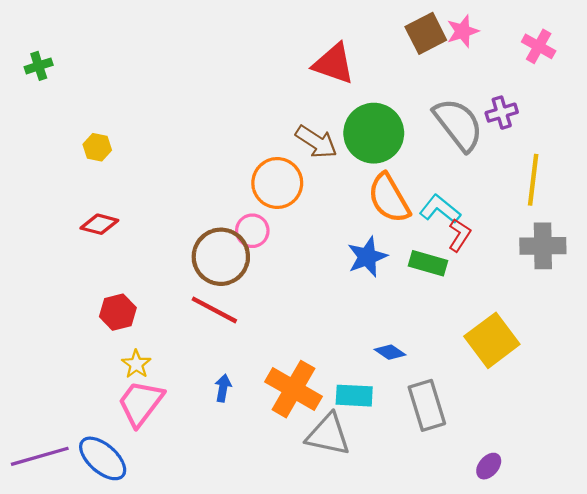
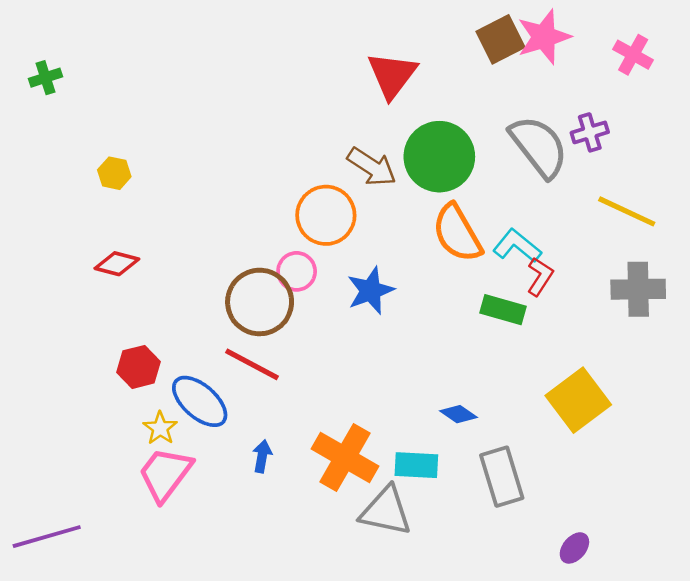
pink star: (463, 31) -> (544, 37), size x1.4
red triangle: (334, 64) -> (392, 75), turned 48
yellow line: (533, 180) -> (627, 211), turned -72
blue star: (367, 257) -> (370, 290), moved
blue ellipse: (103, 458) -> (200, 401), moved

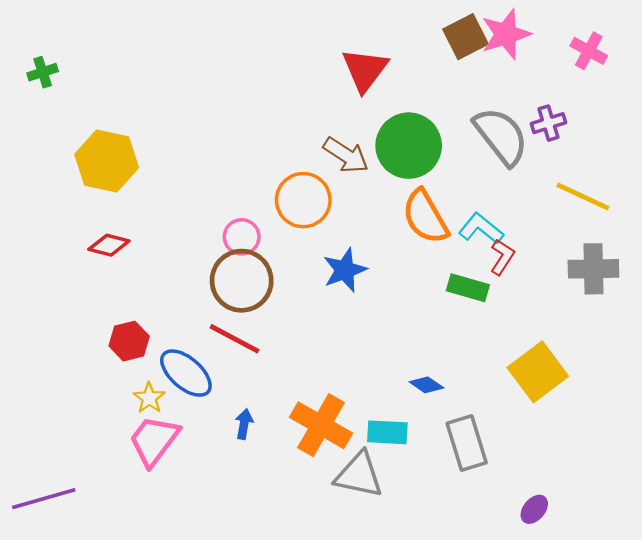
yellow hexagon: (114, 173) -> (107, 161), size x2.0
pink circle: (297, 271) -> (242, 237), moved

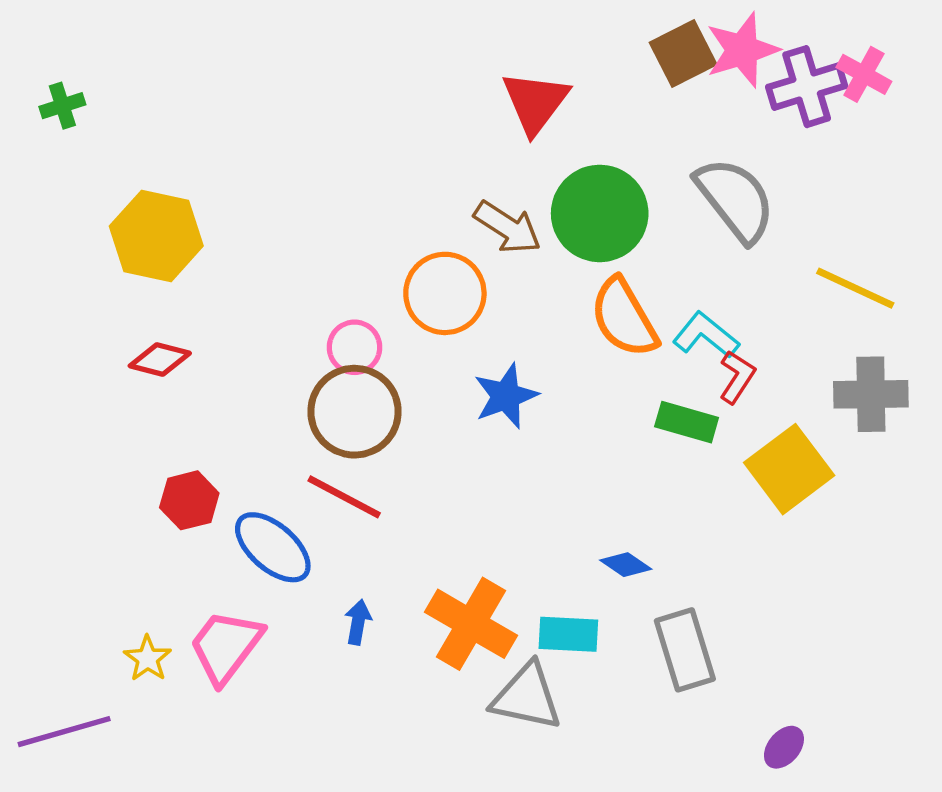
purple cross: (548, 123) -> (807, 87), moved, size x1.5
yellow square: (538, 372) -> (789, 469), moved
yellow star: (149, 398) -> (148, 659), moved

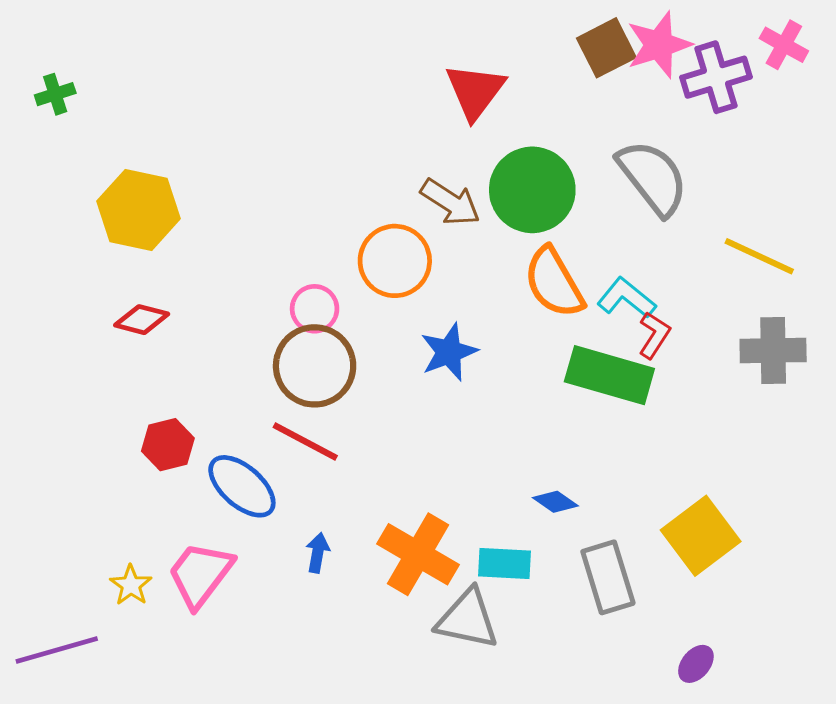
pink cross: (864, 74) -> (784, 45), moved
green rectangle: (687, 422) -> (609, 375), size x1.6
yellow square: (789, 469) -> (701, 536), moved

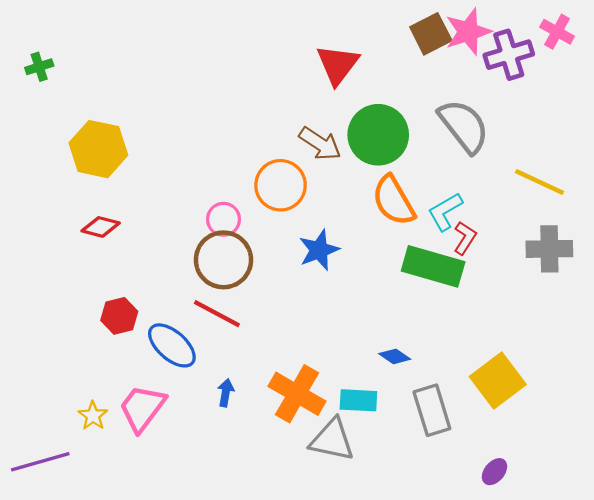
cyan L-shape: (626, 298) -> (445, 212), turned -69

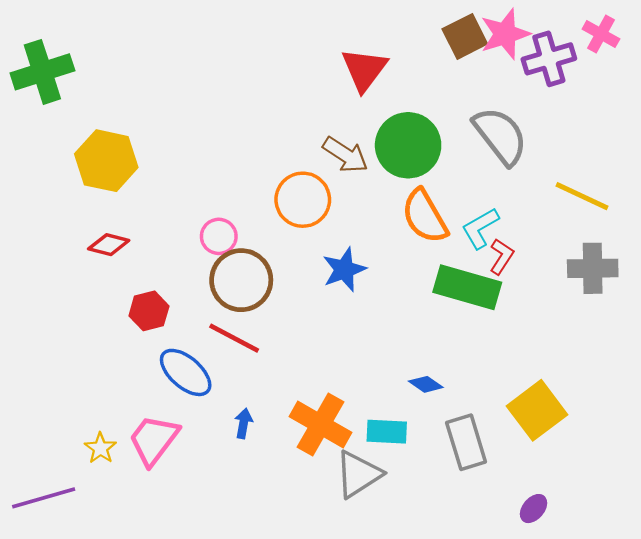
green cross: (39, 67) -> (42, 72), size x2.0
pink circle: (223, 219) -> (219, 236), moved
red hexagon: (119, 316) -> (149, 311), moved
gray triangle: (332, 440) -> (358, 474), turned -45

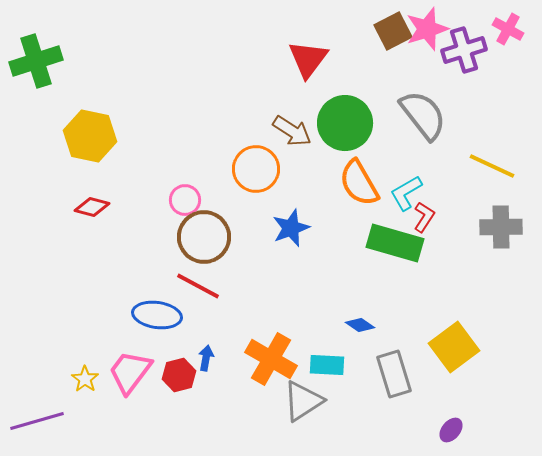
red hexagon: (149, 311) -> (179, 375), moved
blue ellipse: (186, 372) -> (157, 315), turned -33

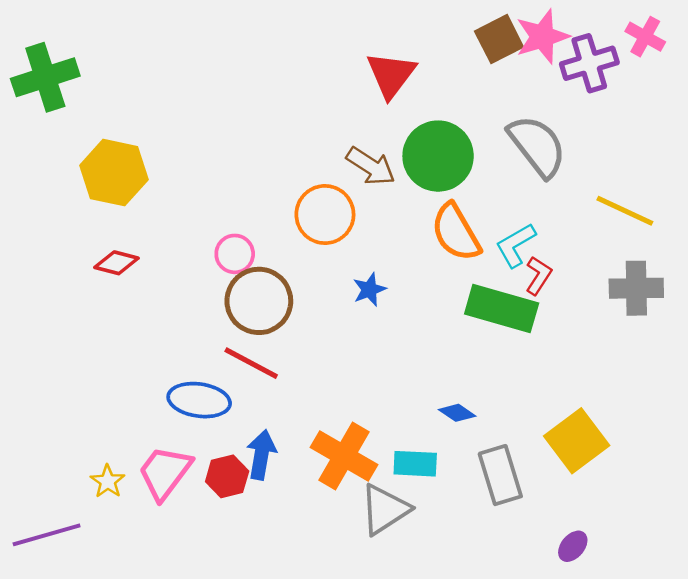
blue star: (291, 228) -> (369, 290), size x0.7
blue arrow: (206, 358) -> (261, 455), size x1.5

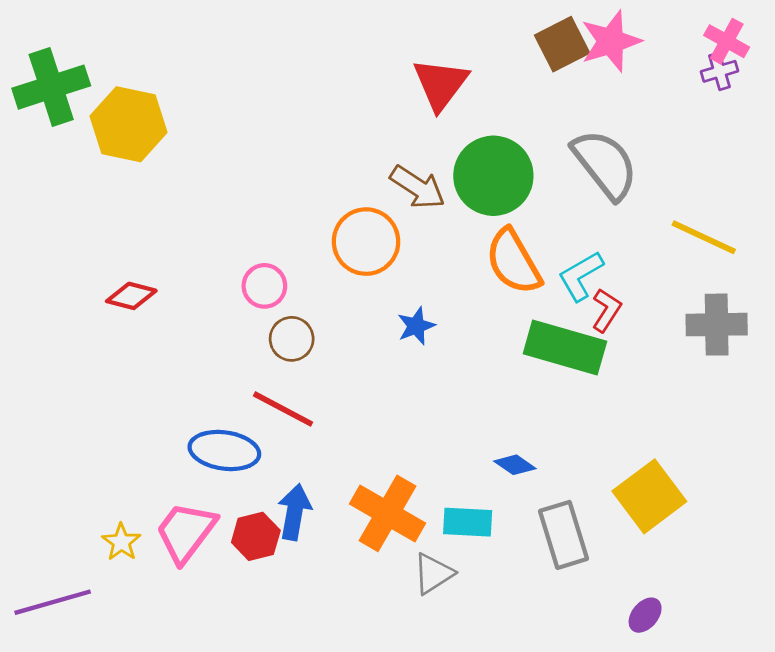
purple cross: (589, 63) -> (719, 71), moved, size x0.6
yellow hexagon: (114, 173) -> (128, 124), moved
brown circle: (259, 301) -> (292, 339), size x0.6
gray triangle: (385, 509) -> (433, 574), size x0.7

